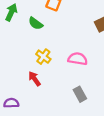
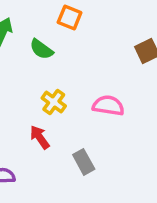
gray rectangle: (80, 94) -> (84, 162), moved

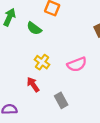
pink semicircle: (108, 106) -> (77, 64), turned 150

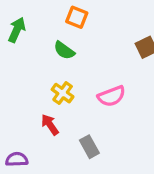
green semicircle: (34, 28) -> (64, 50), moved

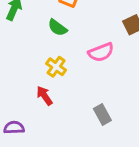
pink semicircle: (112, 96) -> (101, 52), moved
gray rectangle: (89, 147) -> (102, 115), moved

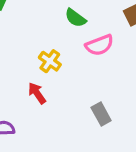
green semicircle: (57, 28) -> (75, 18), moved

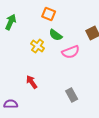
yellow cross: (50, 61) -> (38, 46), moved

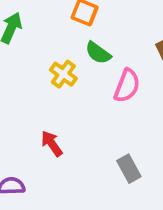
pink semicircle: (71, 52) -> (127, 86), turned -48

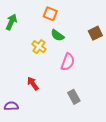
pink semicircle: (127, 86) -> (68, 62), moved

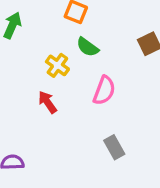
red arrow: (33, 84) -> (47, 102), moved

